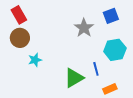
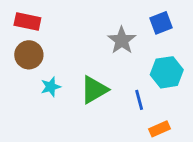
red rectangle: (19, 15) -> (27, 21), turned -48
green triangle: (74, 78) -> (94, 90), moved

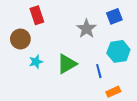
red rectangle: (27, 21) -> (37, 15), moved, turned 60

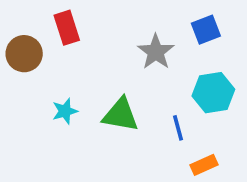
brown circle: (20, 39) -> (24, 54), moved
green triangle: (67, 64) -> (121, 115), turned 40

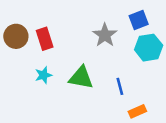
red rectangle: (67, 28) -> (45, 39), moved
cyan hexagon: (213, 93) -> (149, 48), moved

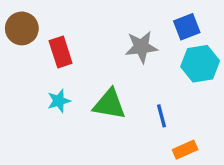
gray star: (105, 35) -> (141, 47), turned 30
brown circle: (16, 36) -> (22, 28), moved

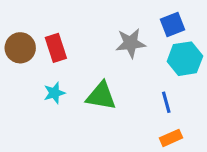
brown circle: (22, 28) -> (20, 48), moved
blue line: (161, 116) -> (166, 102), moved

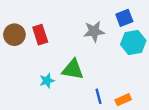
cyan star: (54, 93) -> (47, 81), moved
blue line: (166, 102) -> (99, 96), moved

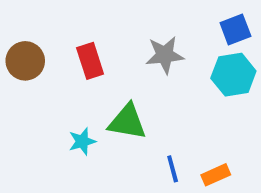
blue square: (124, 18) -> (235, 29), moved
red rectangle: (40, 35) -> (90, 61), moved

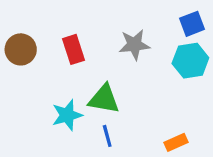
cyan star: (82, 141) -> (67, 115), size x1.4
blue line: (173, 169) -> (107, 136), moved

